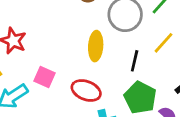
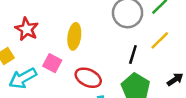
yellow ellipse: (96, 46) -> (74, 36), moved

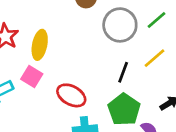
yellow ellipse: (74, 36) -> (40, 45), moved

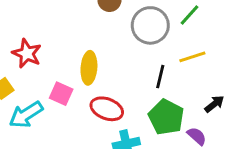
yellow ellipse: (40, 45) -> (89, 68), moved
yellow line: (154, 58) -> (192, 57), turned 30

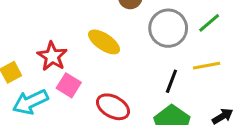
red star: (27, 53) -> (52, 56), moved
yellow ellipse: (89, 68) -> (104, 42), moved, turned -68

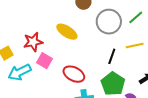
red star: (52, 56) -> (33, 42), turned 30

